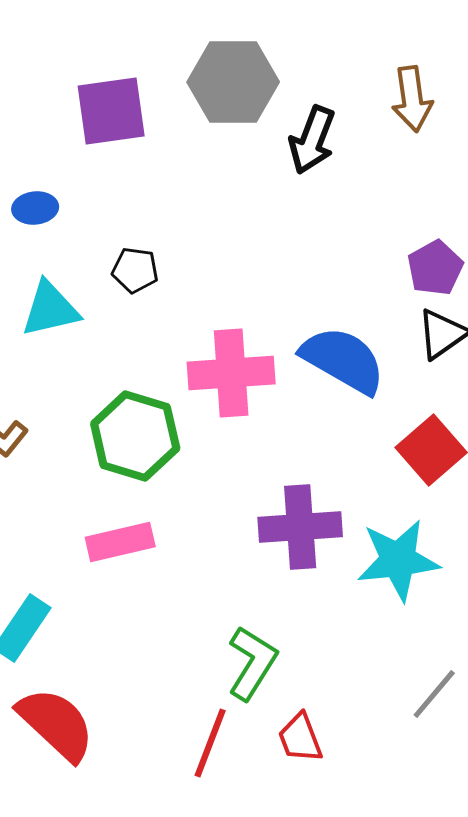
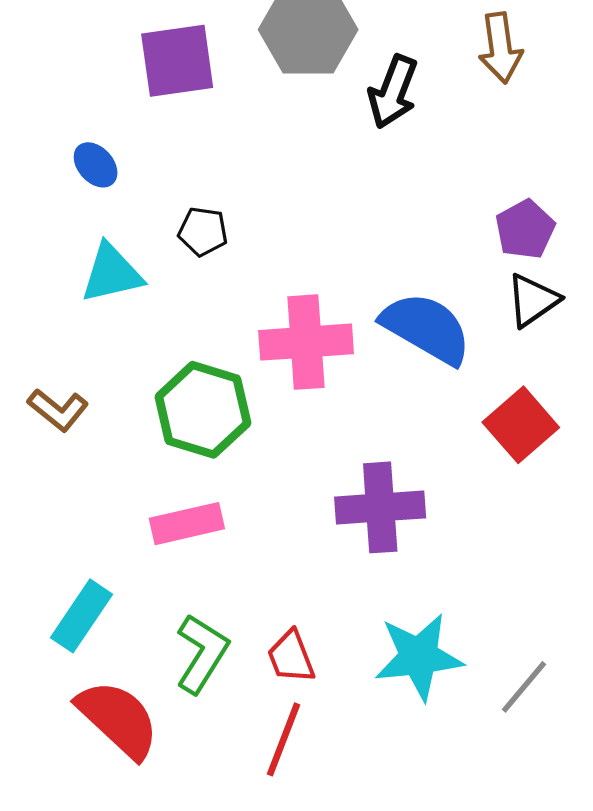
blue ellipse: (35, 208) -> (96, 165), turned 54
cyan star: (398, 560) -> (419, 657), moved
green L-shape: (252, 663) -> (202, 654), moved
red trapezoid: (300, 738) -> (291, 657), moved

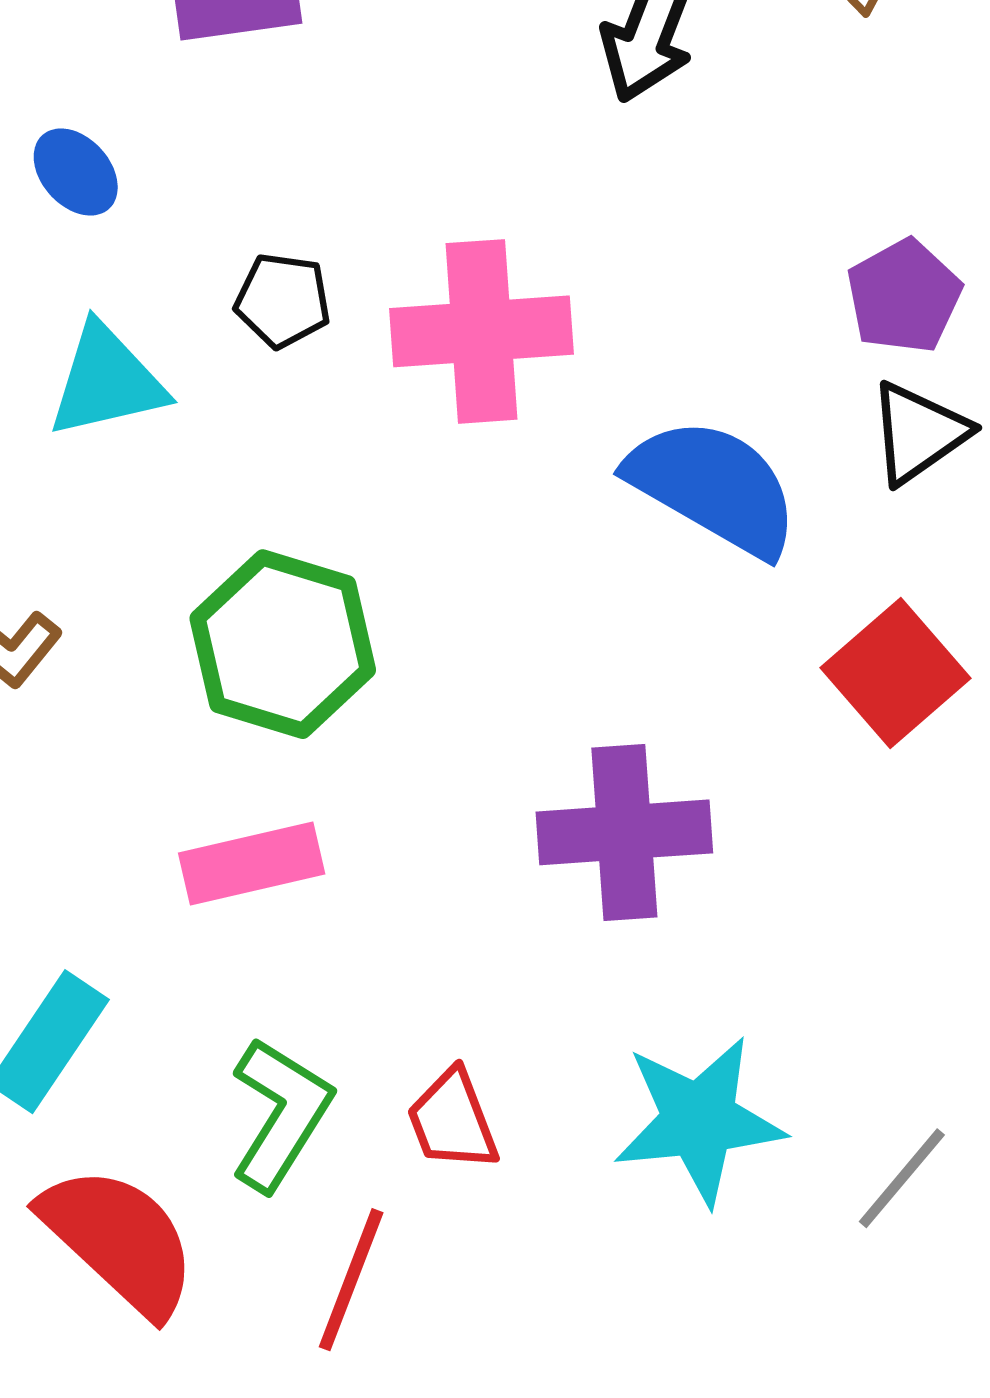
pink cross: (306, 342) -> (482, 331), moved
red line: (283, 739) -> (351, 1280), moved

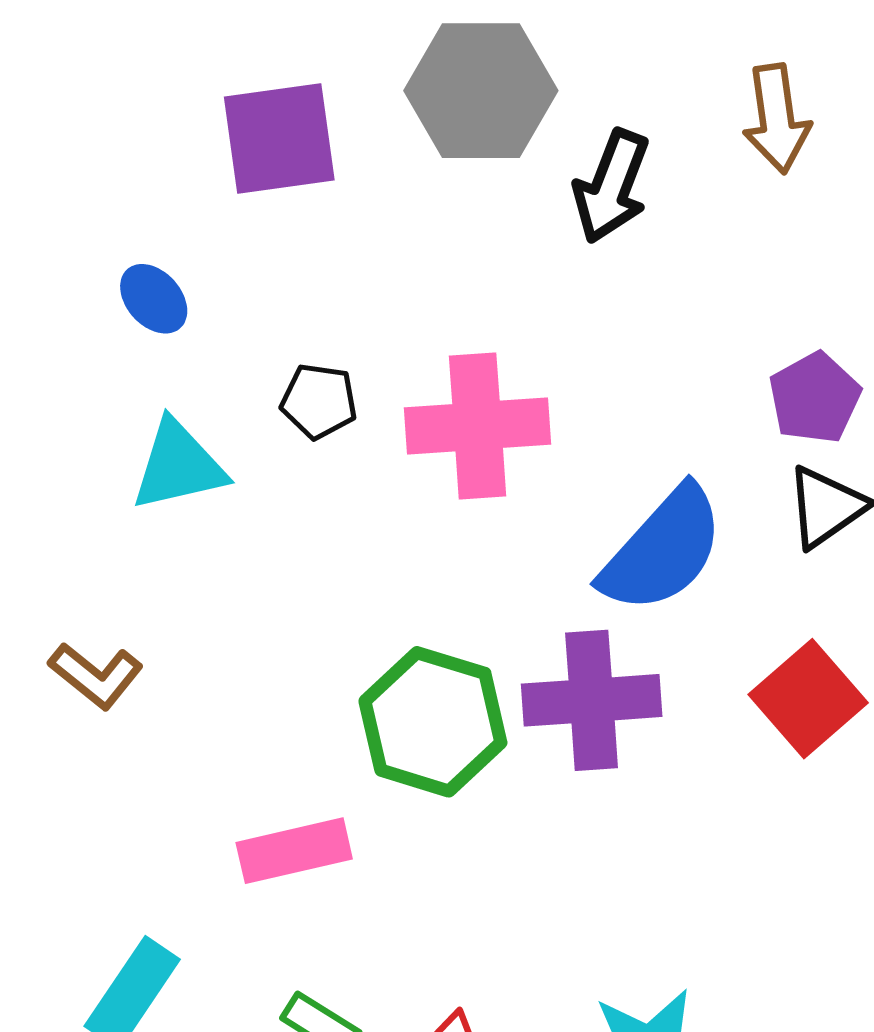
blue semicircle: (713, 487) -> (663, 550), turned 102
green hexagon: (283, 644) -> (433, 722), moved
purple cross: (624, 832) -> (592, 700), moved

